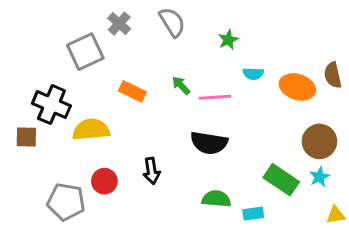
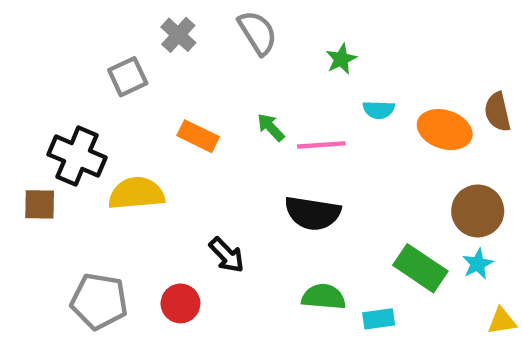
gray square: (85, 52) -> (128, 77), size x0.7
black arrow: (152, 171) -> (227, 255), turned -35
red circle: (104, 181) -> (180, 303), moved

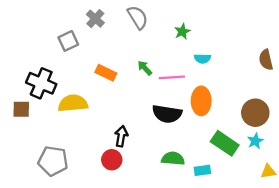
orange ellipse: (445, 130) -> (201, 101), moved, turned 72
black arrow: (227, 255) -> (121, 136), turned -126
red circle: (180, 303) -> (112, 160), moved

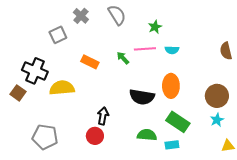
pink line: (172, 77) -> (145, 49), moved
brown square: (21, 109) -> (18, 93), turned 35
green rectangle: (225, 143) -> (178, 122), moved

